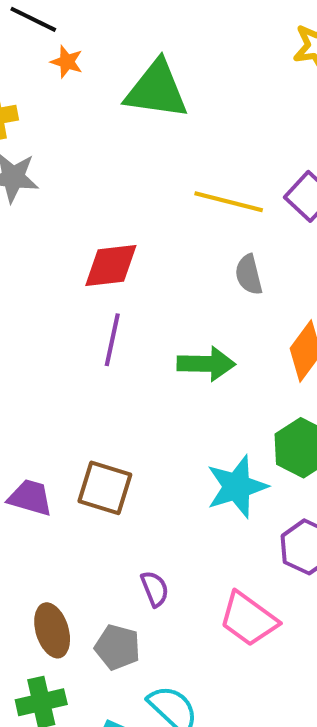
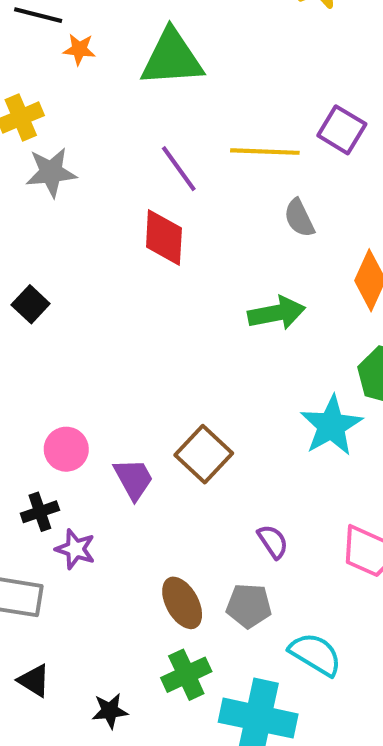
red diamond: (111, 265) -> (164, 237), turned -68
purple line: (112, 340) -> (179, 169), moved, turned -36
brown square: (105, 488) -> (204, 454), turned 38
purple trapezoid: (30, 498) -> (134, 479), turned 57

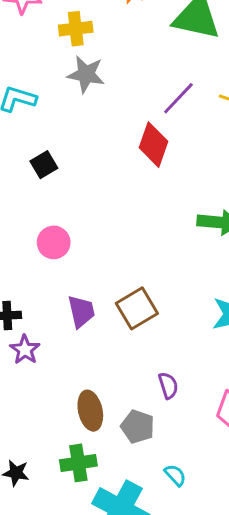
purple line: (179, 169) -> (178, 98), turned 63
pink circle: (66, 449) -> (54, 242), moved
cyan semicircle: (315, 654) -> (175, 475), size x0.6

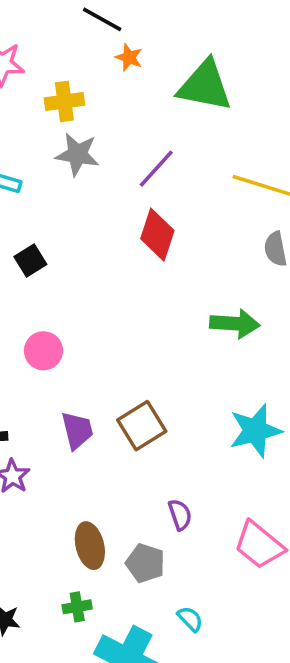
purple line: (178, 98) -> (156, 169), moved
green cross: (78, 463) -> (77, 607), size x0.7

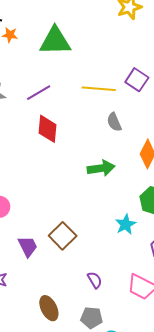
purple line: (156, 169) -> (39, 93), turned 30
cyan star: (255, 431) -> (126, 224), size x0.7
gray pentagon: (145, 563) -> (92, 318), moved

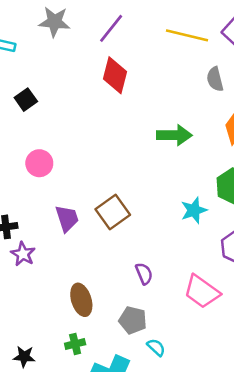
purple line: (39, 93) -> (111, 28), turned -30
gray semicircle: (114, 122) -> (215, 79), moved

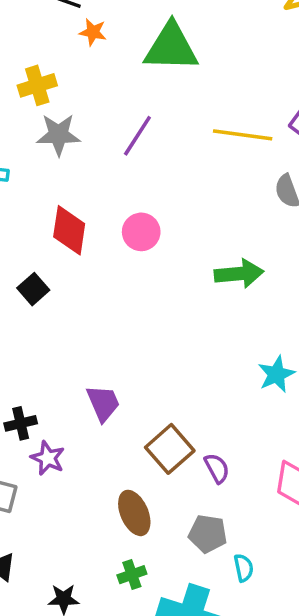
red diamond: (115, 75) -> (69, 230), moved
black square: (26, 100) -> (33, 289), moved
pink circle: (39, 163) -> (141, 232), moved
brown square: (113, 212) -> (170, 449), moved
cyan semicircle: (156, 347) -> (244, 568), turned 42

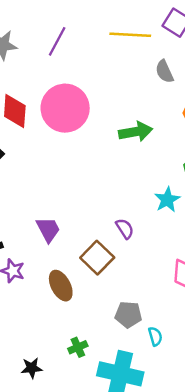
pink circle: (141, 232) -> (65, 108), size x1.8
purple semicircle: (217, 468) -> (125, 229), moved
brown ellipse: (134, 513) -> (61, 286), moved

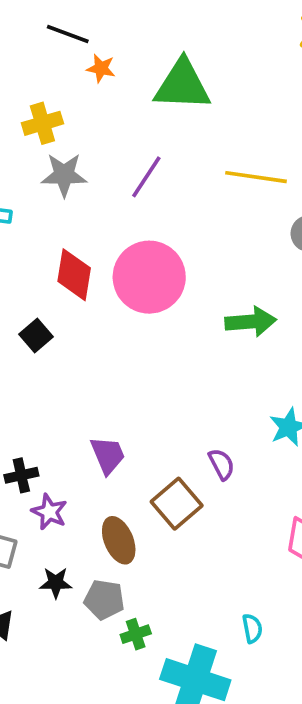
gray pentagon: (128, 315) -> (104, 600), moved
black star: (32, 368) -> (56, 583), moved

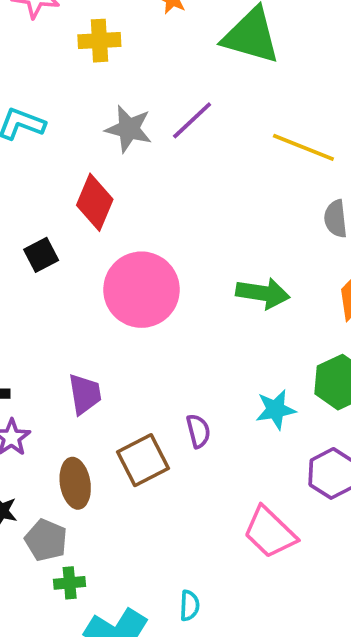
gray star: (64, 175) -> (129, 129), moved
pink circle: (149, 277) -> (142, 290), moved

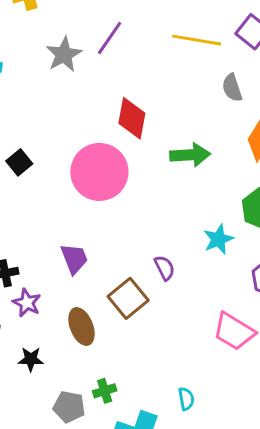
gray star: (129, 129) -> (64, 55), turned -30
red diamond: (95, 202) -> (132, 118), moved
gray pentagon: (46, 540) -> (69, 407), moved
green cross: (70, 583) -> (105, 391), moved

